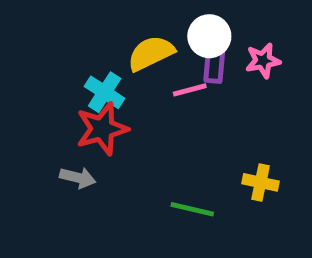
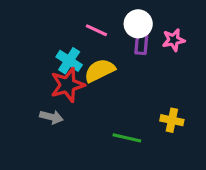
yellow semicircle: (151, 53) -> (100, 70), moved
pink line: (190, 90) -> (96, 30), moved, turned 40

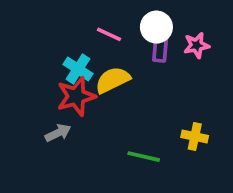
gray arrow: (51, 117) -> (58, 133), turned -40

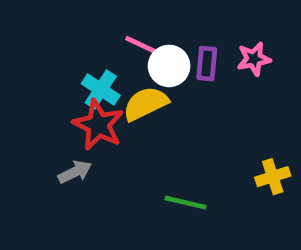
white circle: (156, 27) -> (169, 66), moved
red star: (76, 96) -> (98, 125), turned -30
yellow cross: (195, 136) -> (273, 177), moved, turned -30

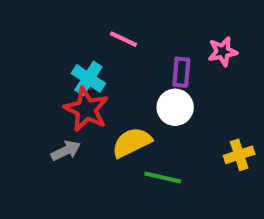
purple rectangle: (207, 64) -> (181, 72), moved
white circle: (169, 66) -> (175, 107), moved
yellow semicircle: (146, 104) -> (132, 142), moved

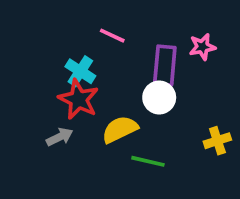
purple rectangle: (181, 72) -> (165, 66), size x1.5

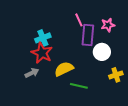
pink line: (112, 36) -> (79, 20), moved, turned 40
cyan cross: (80, 71) -> (43, 38), turned 35
white circle: (159, 97) -> (102, 52), moved

